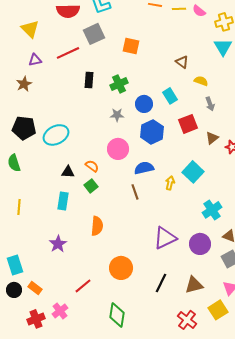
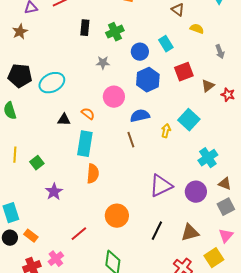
gray arrow: (210, 104) -> (220, 52), moved
gray star: (117, 115) -> (103, 63), moved
green square: (91, 186) -> (37, 163), moved
cyan rectangle: (63, 201) -> (85, 144), moved, size x1.4

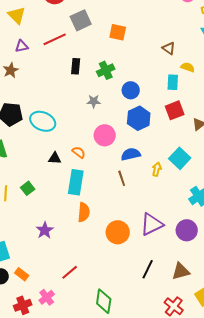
cyan rectangle: (166, 44) -> (173, 82), moved, turned 35
cyan ellipse: (52, 83) -> (43, 121), turned 50
green square: (37, 163) -> (28, 188), moved
orange circle: (117, 216) -> (118, 232), moved

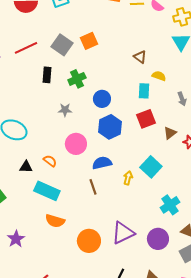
gray square: (81, 20) -> (62, 45), moved, turned -30
orange square: (118, 32) -> (89, 41), turned -36
cyan rectangle: (76, 182) -> (47, 191), turned -75
orange semicircle: (84, 212) -> (55, 221), turned 102

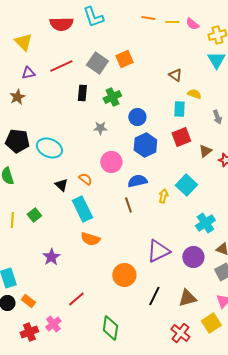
black triangle: (26, 167) -> (61, 185), turned 40
cyan rectangle: (47, 191) -> (82, 209), turned 40
orange circle: (89, 241) -> (124, 275), moved

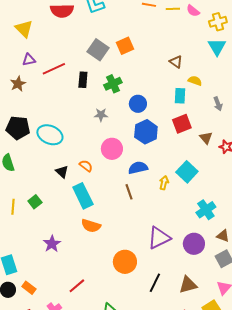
red line: (61, 66) -> (54, 69), moved
brown triangle: (205, 151) -> (206, 138), turned -32

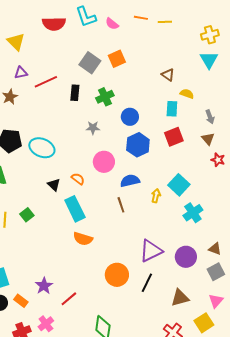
pink semicircle: (193, 11) -> (112, 24), moved
brown triangle: (206, 138) -> (208, 139), moved
cyan cross: (206, 210) -> (193, 213), moved
purple star: (52, 244) -> (44, 286), moved
black line: (155, 283) -> (147, 283), moved

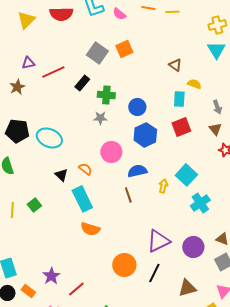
yellow triangle: (16, 42) -> (26, 20), moved, turned 30
black rectangle: (75, 93) -> (82, 83), turned 35
green cross: (105, 97) -> (106, 95), moved, turned 30

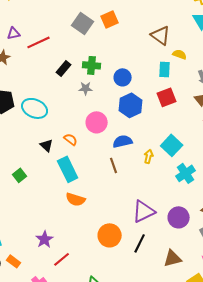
brown triangle: (175, 65) -> (161, 35), size x1.5
black rectangle: (82, 83) -> (64, 68), moved
purple star: (51, 276) -> (45, 239), moved

